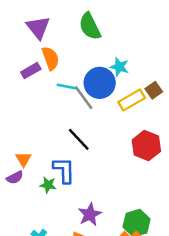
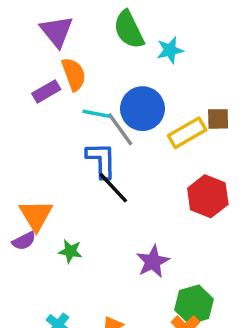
cyan star: (119, 67) -> (170, 50), moved, turned -30
brown square: (154, 90) -> (218, 119), turned 35
orange triangle: (23, 159) -> (36, 215), size x1.5
blue L-shape: (64, 170) -> (101, 160), moved
purple star: (90, 214) -> (153, 262), moved

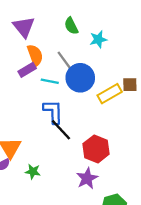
green semicircle: (129, 30) -> (71, 26), size x0.7
purple rectangle: (46, 91) -> (27, 70), moved
gray line: (120, 129) -> (66, 62), moved
red hexagon: (208, 196) -> (96, 149), moved

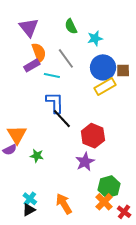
blue circle: (80, 78) -> (103, 67), moved
brown square: (130, 85) -> (123, 70), moved

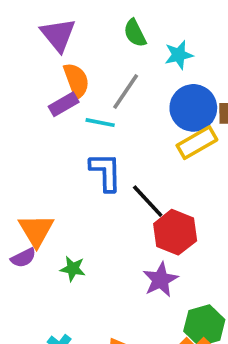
gray line: (66, 58) -> (126, 91), turned 70
black line: (62, 119) -> (148, 201), moved

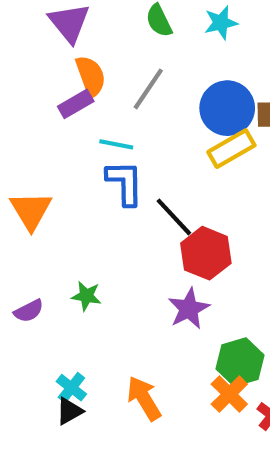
cyan star: (179, 55) -> (221, 23), moved
cyan line: (100, 123) -> (116, 144), moved
orange triangle: (36, 230) -> (31, 211), moved
purple semicircle: (23, 258) -> (29, 311), moved

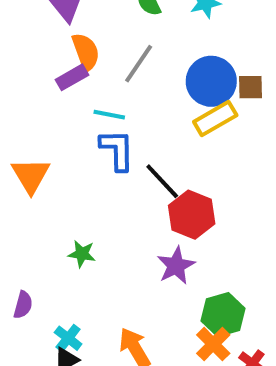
purple semicircle: (29, 311) -> (23, 305), moved, turned -48

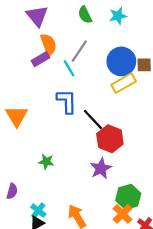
cyan line: (109, 115) -> (69, 68), moved, turned 48

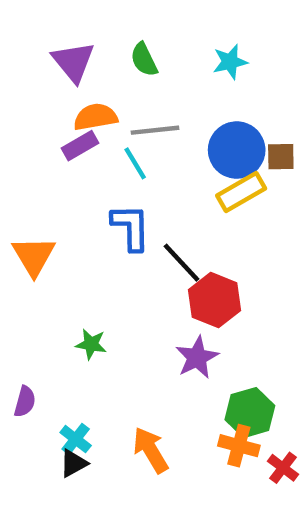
green semicircle: (85, 15) -> (144, 60), moved
orange semicircle: (49, 44) -> (95, 117), turned -80
gray line: (79, 51) -> (155, 130), turned 50
orange cross: (122, 214) -> (239, 446), turned -30

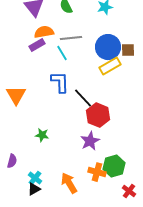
orange cross: (239, 446) -> (97, 172), moved

